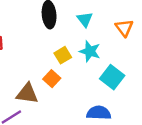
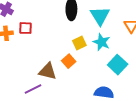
cyan triangle: (85, 19) -> (100, 16), size x1.5

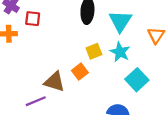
red square: (26, 28) -> (33, 19), moved

